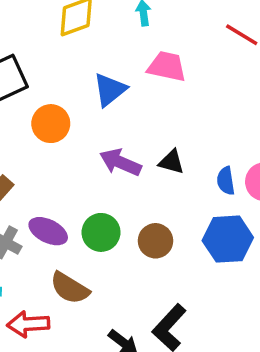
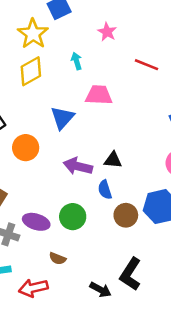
blue semicircle: (226, 181) -> (105, 190), moved
brown circle: (155, 241) -> (126, 215), moved
brown semicircle: (70, 288) -> (58, 258), size x0.6

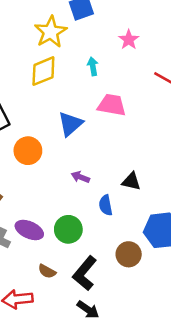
black triangle: (113, 160) -> (131, 181), moved
purple arrow: (78, 166) -> (80, 177), size x0.6
brown circle: (126, 215) -> (129, 254), moved
black L-shape: (130, 274) -> (85, 273), moved

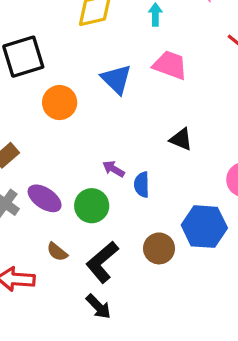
blue triangle: (70, 124) -> (116, 79), turned -44
purple arrow: (80, 177) -> (114, 169), moved
black triangle: (131, 181) -> (181, 139), moved

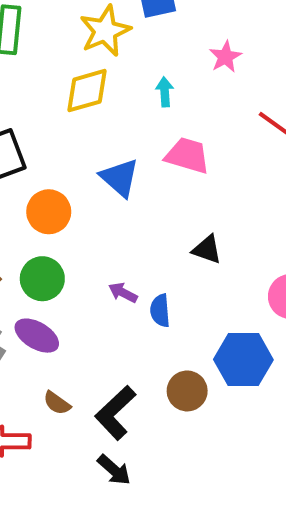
green circle: (92, 206) -> (42, 279), moved

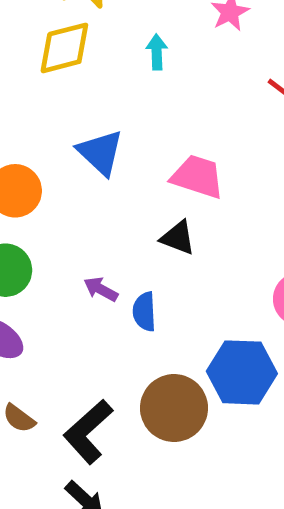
pink trapezoid: (187, 155) -> (198, 177), moved
black triangle: (207, 250) -> (178, 238), moved
brown circle: (187, 391) -> (174, 408), size x1.4

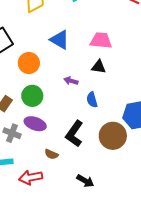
purple arrow: (101, 289) -> (71, 81), moved
black L-shape: (88, 432) -> (74, 134), moved

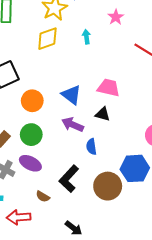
blue triangle: (60, 40) -> (71, 95), moved
purple arrow: (71, 81) -> (73, 125), size x1.5

